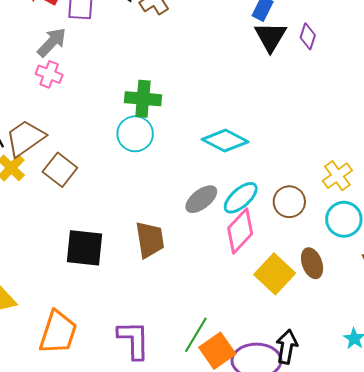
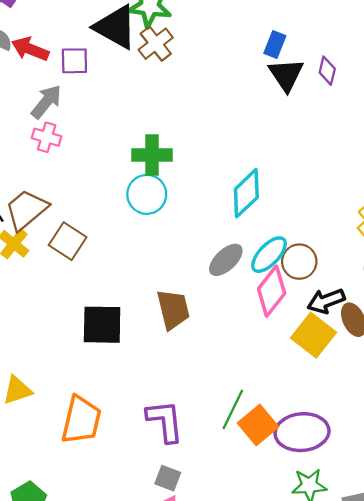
cyan diamond: (225, 141) -> (246, 193), turned -66
brown circle: (289, 202) -> (299, 262), moved
black arrow: (287, 347) -> (326, 301), moved, turned -116

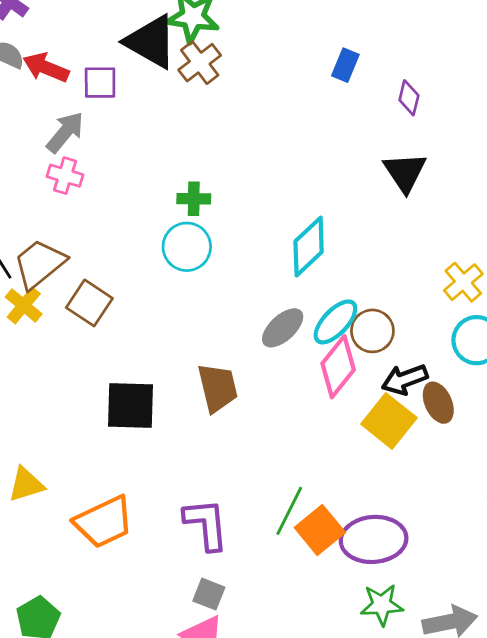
black triangle: (286, 75) -> (405, 172), moved
green cross: (152, 155) -> (194, 199), size x0.7
orange trapezoid: (81, 420) -> (104, 522), turned 51

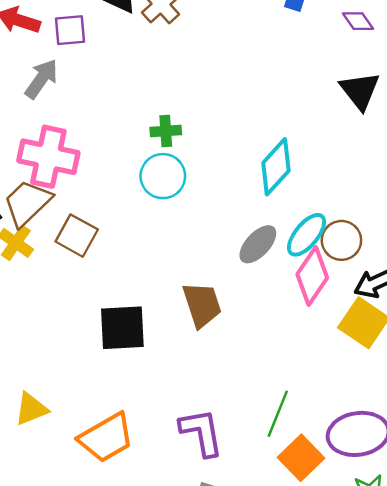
purple diamond: (409, 98) -> (358, 21), turned -44
pink cross: (65, 176) -> (48, 157), moved, size x1.8
orange square: (320, 530) -> (301, 458), moved

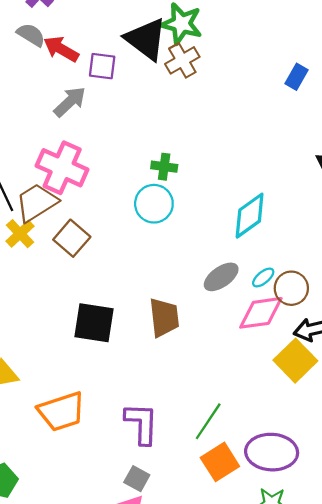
cyan ellipse: (306, 235) -> (263, 277), size x0.6
pink diamond: (312, 276) -> (261, 313), turned 36

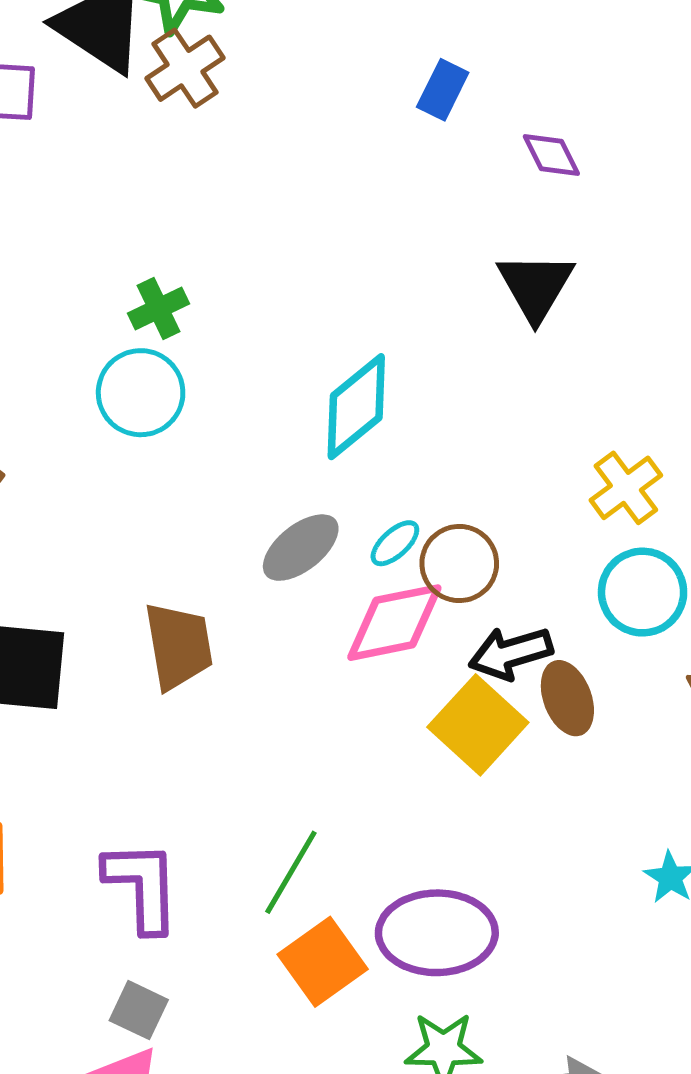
green cross: (164, 167) -> (159, 308), turned -30

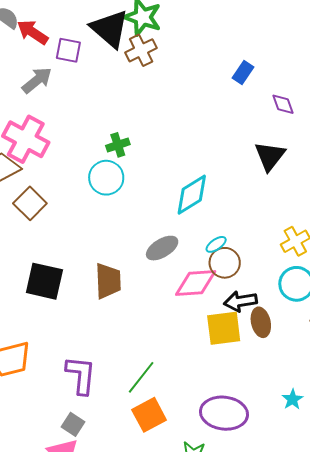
cyan ellipse: (395, 543) -> (216, 244), moved
yellow square: (478, 725) -> (224, 328), turned 33
purple ellipse: (437, 933) -> (224, 413), moved

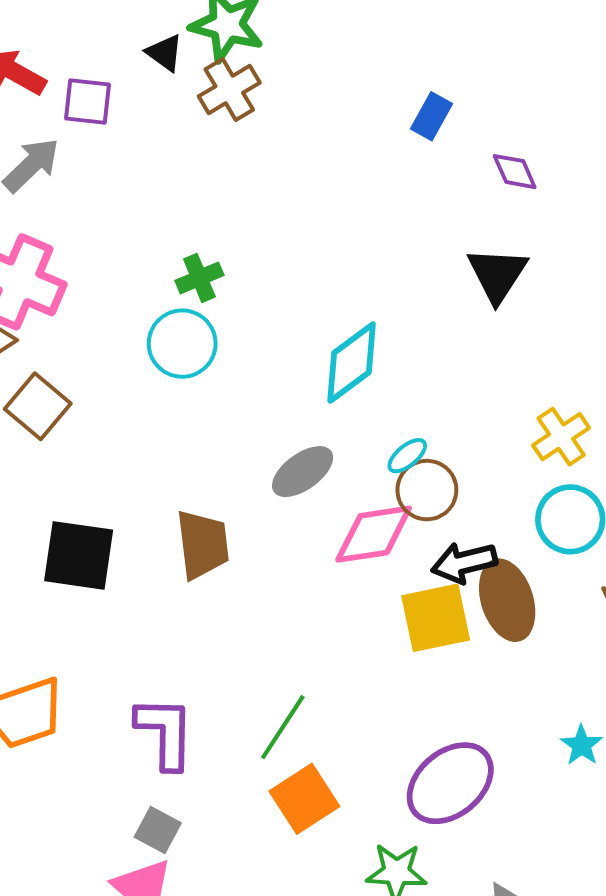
black triangle: (110, 29) -> (165, 53), size x0.5
brown ellipse: (261, 322) -> (507, 600), size x1.4
purple ellipse: (224, 413) -> (450, 783), turned -42

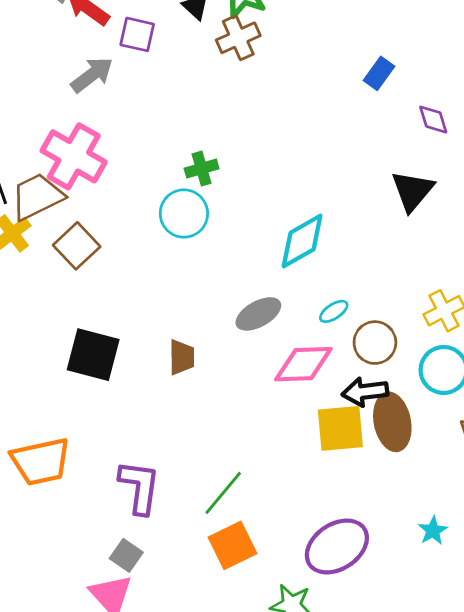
brown circle: (427, 490) -> (375, 343), moved
brown trapezoid: (203, 544) -> (182, 357), size x0.7

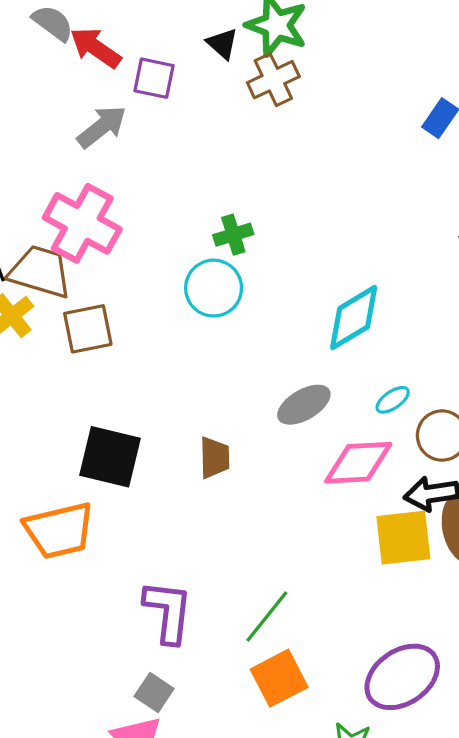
brown trapezoid: (37, 197) -> (40, 272), turned 44
brown square: (77, 246) -> (88, 329), turned 33
orange trapezoid: (41, 461) -> (59, 530), moved

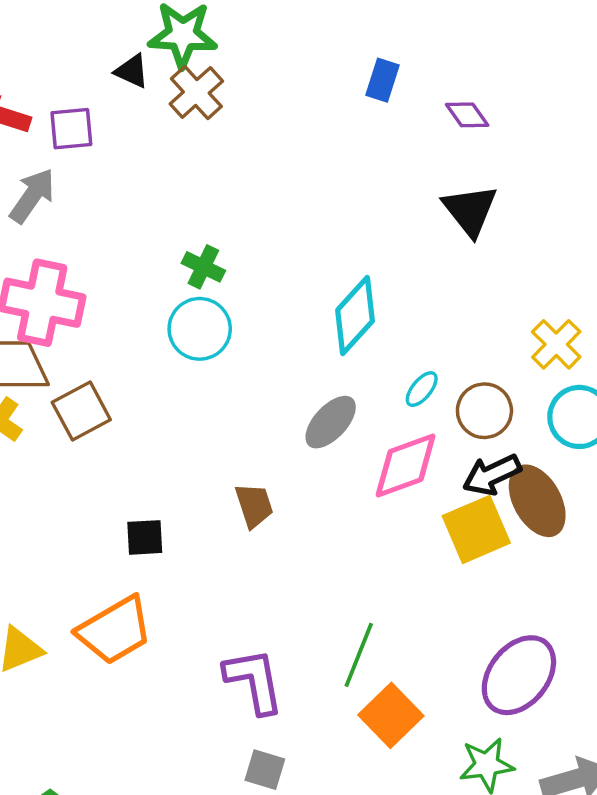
green cross: (233, 235) -> (203, 267), turned -30
black square: (110, 457) -> (145, 537), size x0.6

